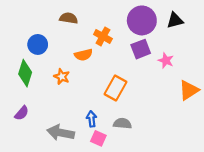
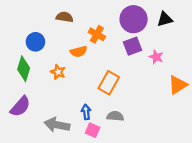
purple semicircle: (22, 113) -> (20, 106), size x1.5

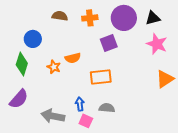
orange cross: (97, 34) -> (90, 18), moved, turned -35
purple square: (132, 46) -> (109, 43), moved
orange semicircle: (79, 52) -> (73, 58), moved
pink star: (156, 57) -> (157, 44), moved, size x1.5
orange rectangle: (109, 83) -> (101, 77), turned 55

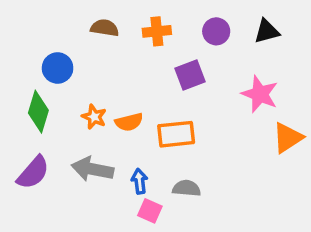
purple circle: (124, 18) -> (216, 31), size x0.6
pink star: (157, 44) -> (260, 94), moved
orange semicircle: (73, 58) -> (129, 122), moved
gray arrow: (53, 116) -> (92, 169), moved

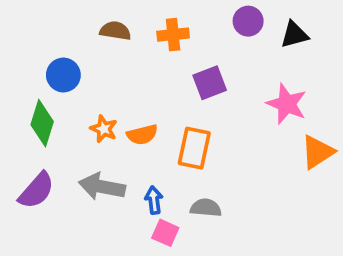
purple circle: (216, 31) -> (248, 21), moved
orange rectangle: (176, 134) -> (194, 148), turned -72

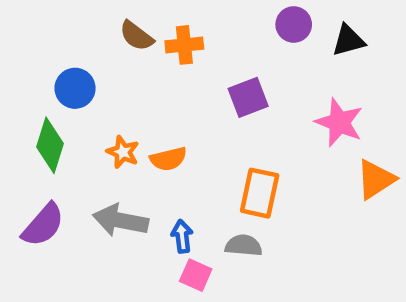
brown semicircle: (115, 31) -> (137, 36), turned -152
orange cross: (173, 35) -> (184, 45), moved
orange rectangle: (194, 148) -> (260, 193), moved

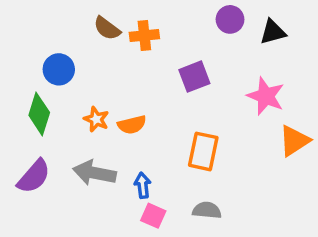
gray semicircle: (244, 245) -> (207, 210), moved

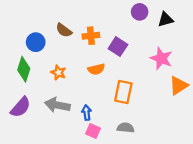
brown semicircle: (107, 28) -> (64, 30), moved
orange cross: (144, 35) -> (91, 36), moved
purple square: (194, 77) -> (118, 47), turned -36
orange semicircle: (132, 125) -> (96, 69), moved

